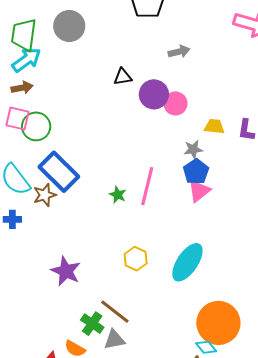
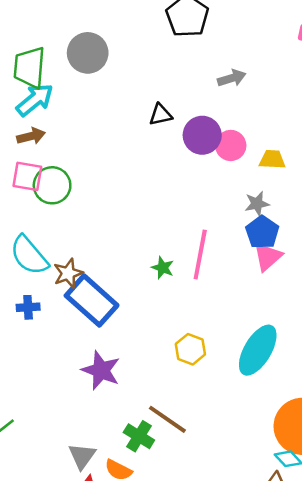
yellow trapezoid: (214, 126) -> (272, 160), moved
blue rectangle: (59, 172) -> (92, 300), moved
gray triangle: (114, 340) -> (82, 456), moved, turned -40

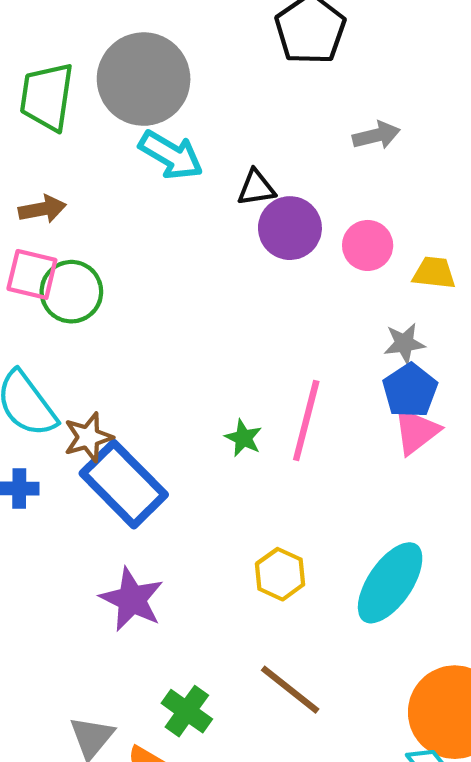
gray circle: (88, 53) -> (144, 79), size x1.4
cyan arrow: (35, 100) -> (171, 155), moved, turned 66
purple circle: (202, 135) -> (290, 228), moved
brown line: (167, 419) -> (290, 690), moved

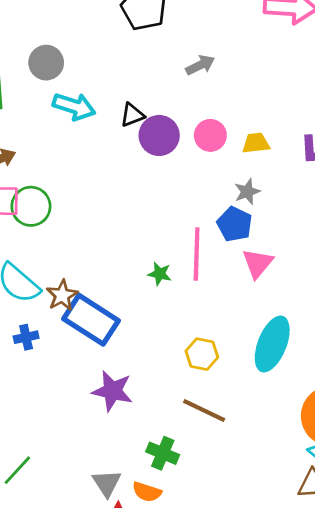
gray circle: (144, 79) -> (46, 63), size x0.6
blue pentagon: (410, 390) -> (235, 224), moved
pink triangle: (416, 431) -> (258, 263), moved
brown line: (290, 690) -> (204, 410), moved

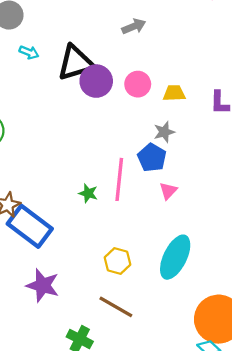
cyan arrow: (74, 106) -> (29, 52), size x0.6
black triangle: (132, 115) -> (76, 63), size x1.8
pink triangle: (258, 263) -> (168, 191), size x0.7

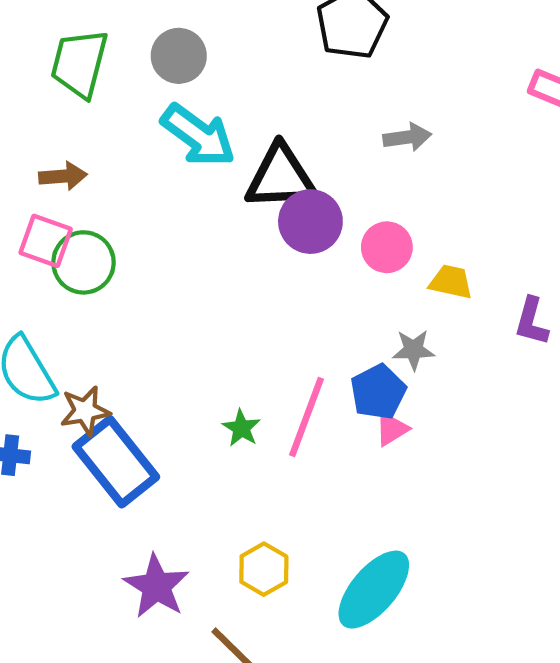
cyan arrow: (29, 52) -> (198, 135), size x2.0
pink triangle: (168, 191) -> (392, 429), moved
purple star: (43, 285) -> (156, 586), moved

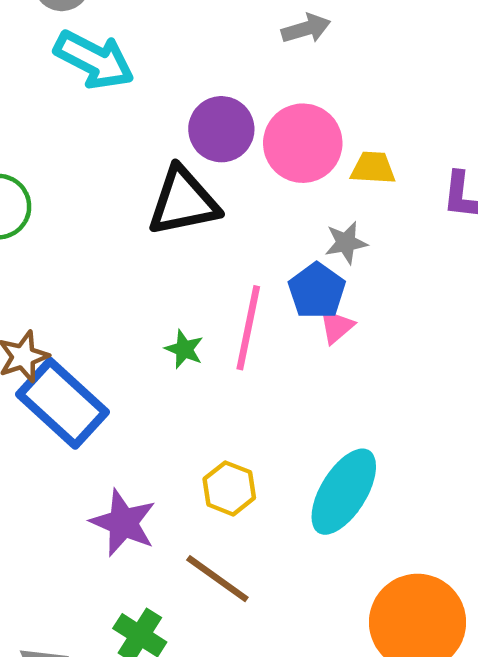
black triangle: (281, 177) -> (183, 202), moved
pink circle: (387, 247) -> (303, 143), size x1.5

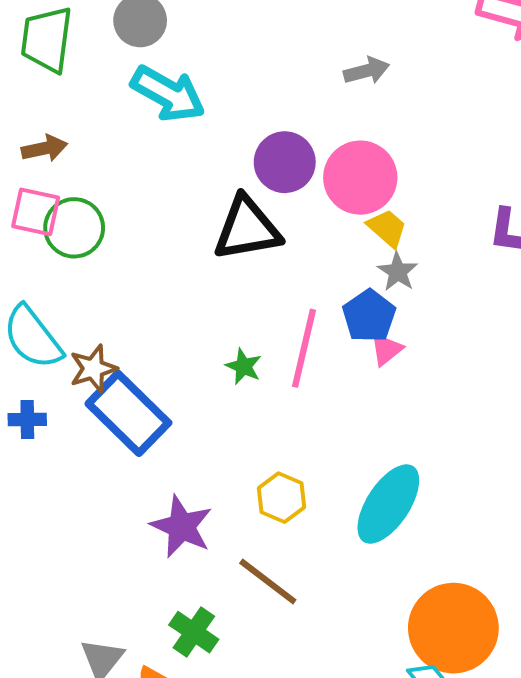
yellow trapezoid: (373, 168) -> (387, 228), moved, turned 36
gray star: (346, 243) -> (398, 272), turned -30

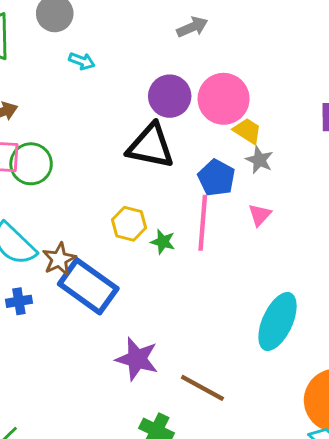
gray arrow: (367, 71) -> (192, 27), moved
cyan arrow: (168, 94) -> (82, 61), size x0.5
black triangle: (247, 229) -> (151, 146), turned 30
blue pentagon: (369, 316) -> (217, 178), moved
yellow hexagon: (282, 498) -> (129, 224), moved

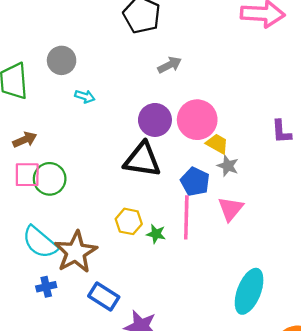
pink triangle: (260, 215) -> (231, 209), size x1.4
brown star: (59, 259) -> (76, 252), size x1.6
blue rectangle: (88, 286) -> (104, 296), moved, size x0.7

